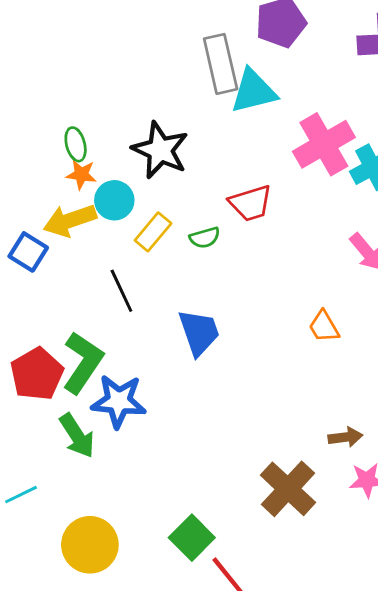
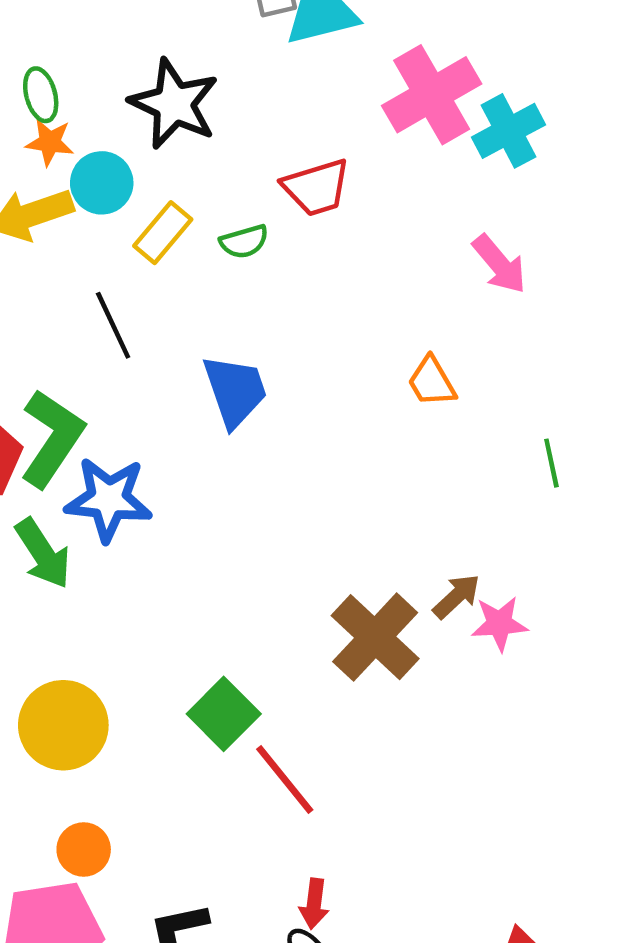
brown arrow: (345, 437) -> (456, 596), moved, turned -36

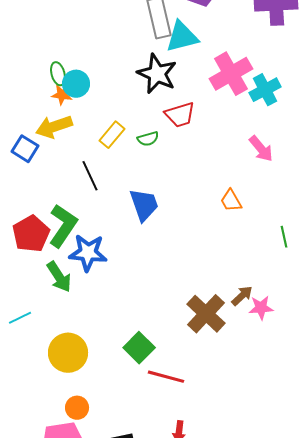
black star: (174, 104) -> (157, 74), moved
cyan circle: (102, 183) -> (76, 84), moved
red line: (285, 779) -> (166, 377), turned -36

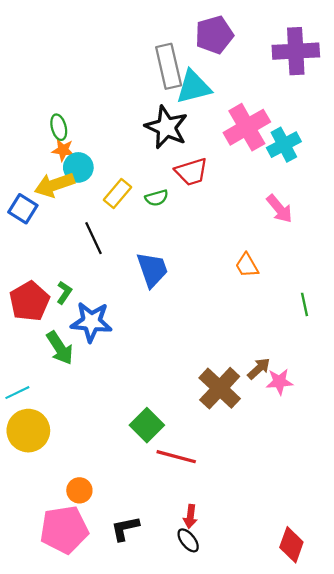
cyan circle: (76, 84) -> (78, 167), moved
green L-shape: (63, 226) -> (64, 292), size x0.5
yellow circle: (68, 353) -> (28, 431), moved

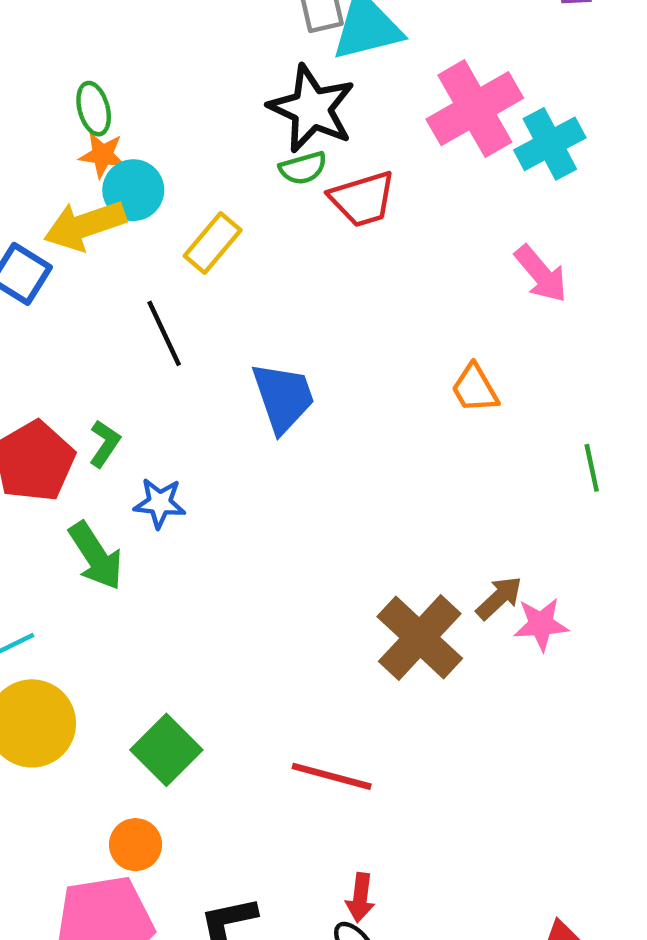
green semicircle: (157, 198) -> (303, 168), moved
blue star: (91, 322) -> (160, 503), size x0.6
green square: (147, 425) -> (166, 750), moved

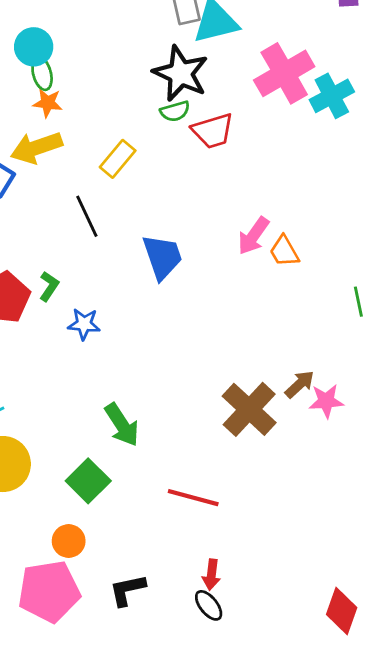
cyan circle: (133, 190) -> (34, 47), moved
pink arrow: (541, 274) -> (253, 236), moved, turned 75
green arrow: (96, 556) -> (122, 425), moved

